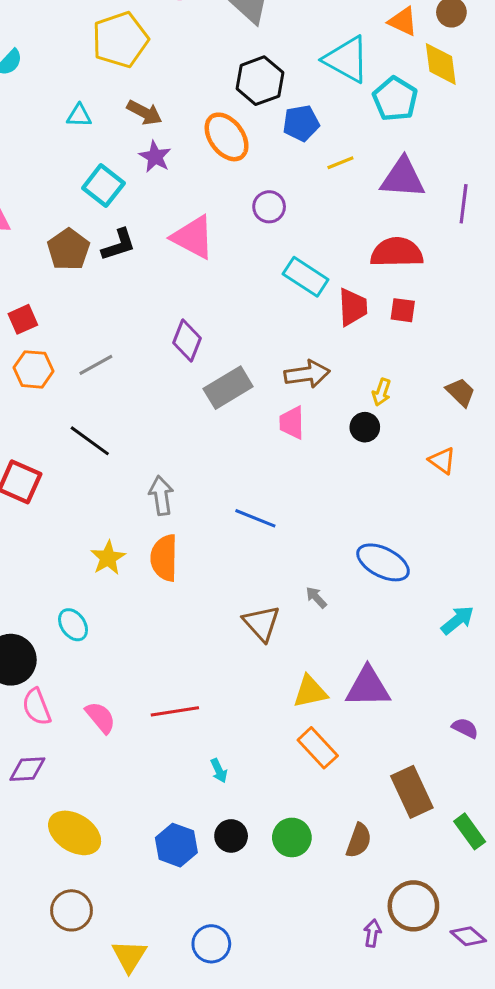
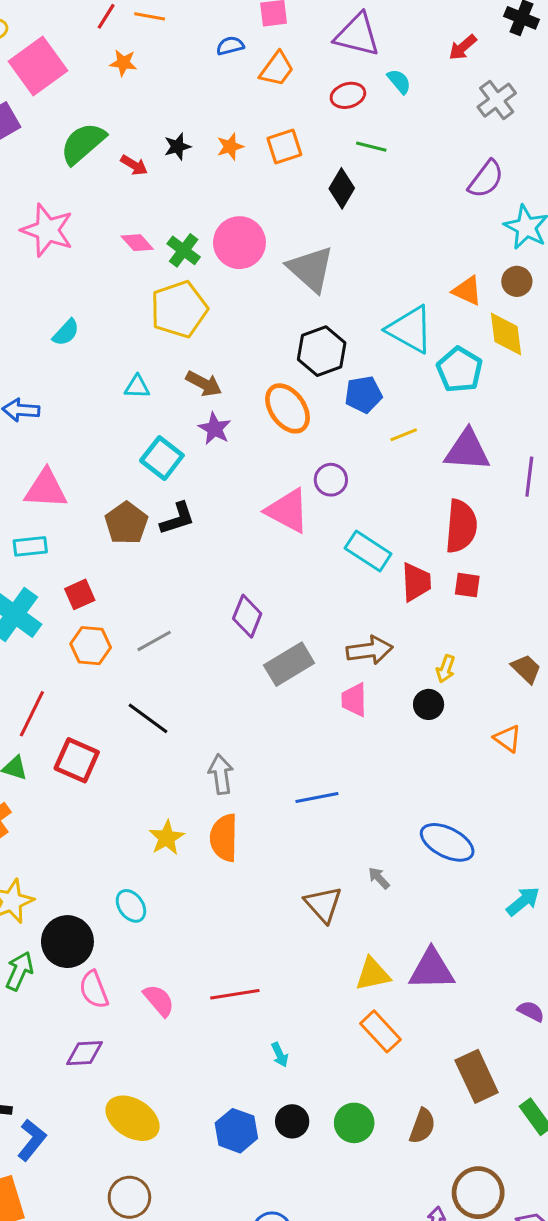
pink triangle: (193, 237) -> (287, 511), moved
red semicircle: (397, 252) -> (461, 526), turned 96
blue line: (255, 518) -> (317, 797), turned -33

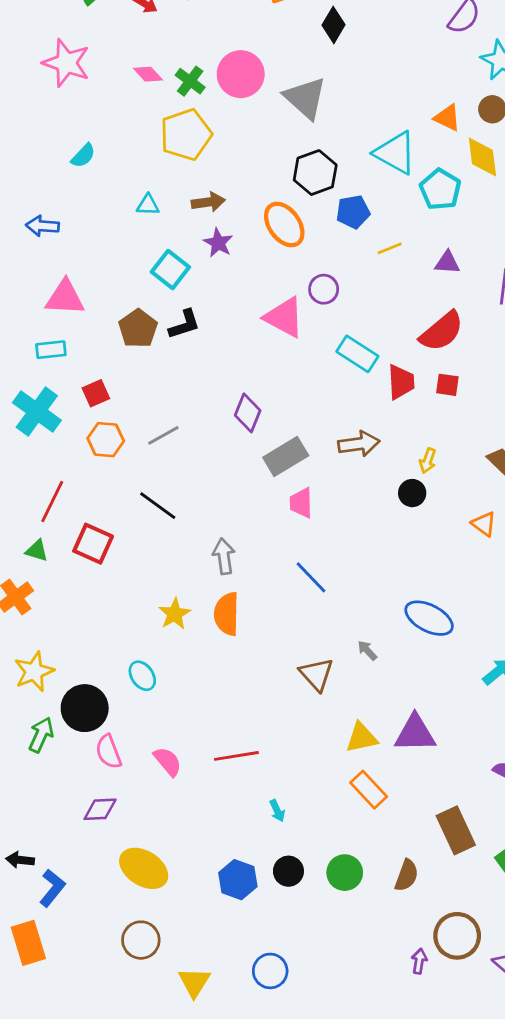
brown arrow: (204, 384) -> (208, 202), turned -36
purple triangle: (467, 450) -> (447, 262), size x0.6
red semicircle: (461, 526) -> (442, 331), turned 45
pink trapezoid: (354, 700) -> (301, 503), moved
blue line: (317, 797) -> (311, 577), turned 57

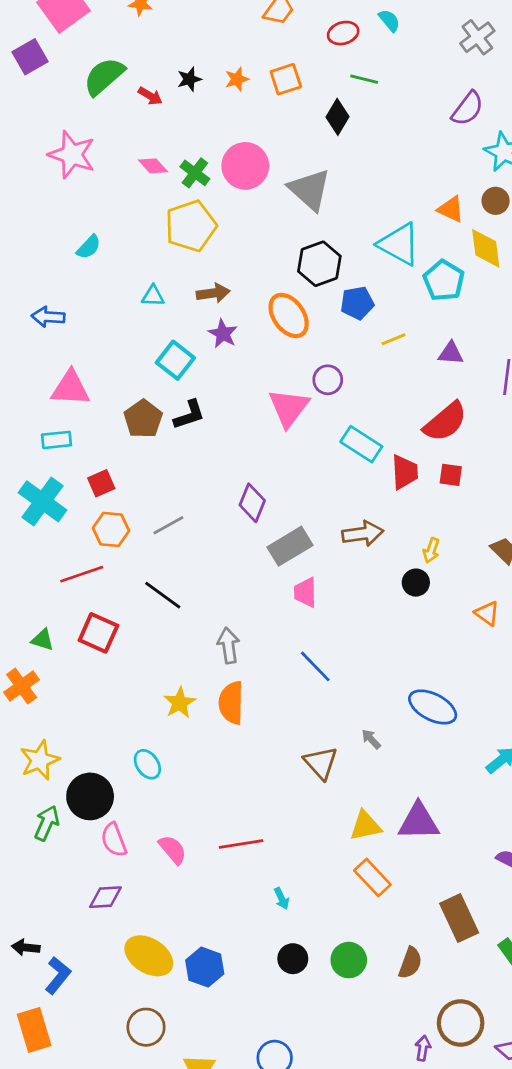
pink triangle: (284, 317) -> (289, 408), turned 39
red line: (52, 501) -> (82, 574), moved, turned 45
blue hexagon: (238, 880) -> (205, 967), moved

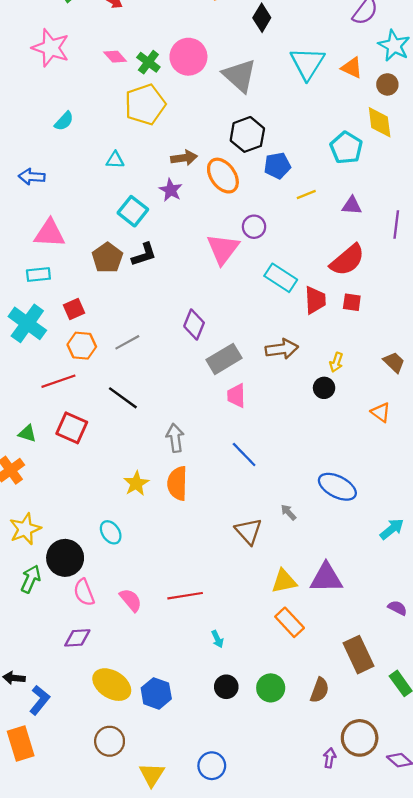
orange triangle: (451, 209) -> (352, 68), moved
cyan triangle: (399, 244) -> (307, 63), moved, turned 33
brown arrow: (213, 293) -> (184, 158), moved

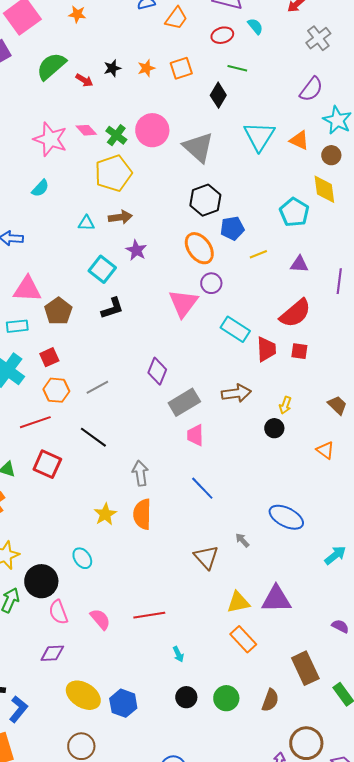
pink star: (51, 48) -> (50, 139), moved
brown arrow: (184, 158) -> (120, 217), moved
orange ellipse: (223, 176) -> (199, 248), moved
brown pentagon: (107, 258) -> (58, 311), moved

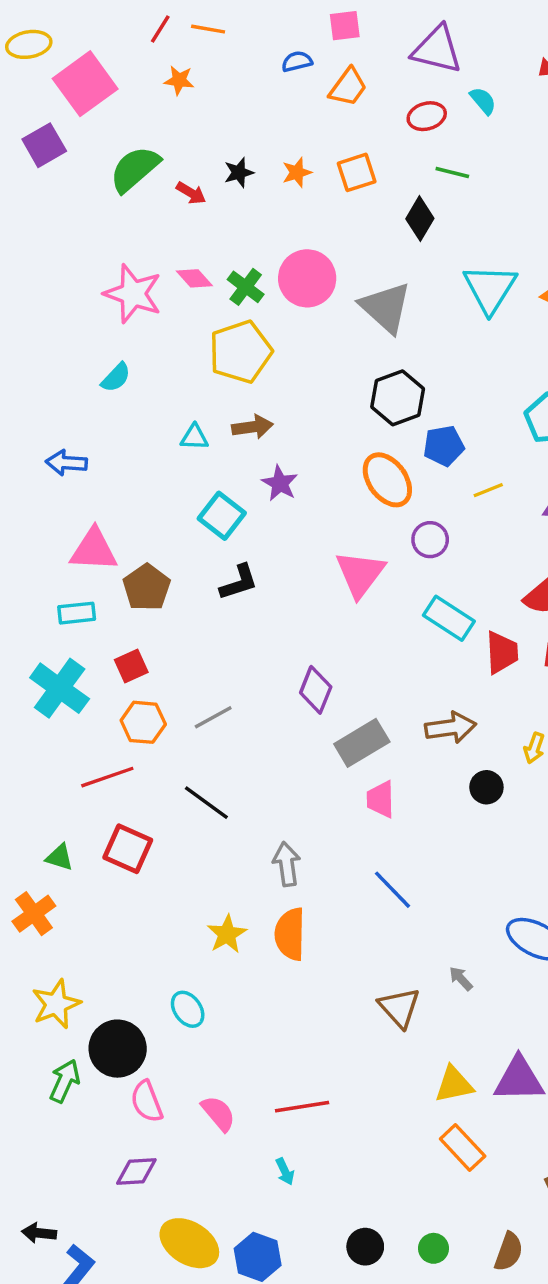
purple circle: (211, 283) -> (430, 540), moved
black circle: (274, 428) -> (486, 787), moved
cyan arrow: (178, 654) -> (285, 1171), moved
green circle: (226, 698) -> (434, 1248), size x0.7

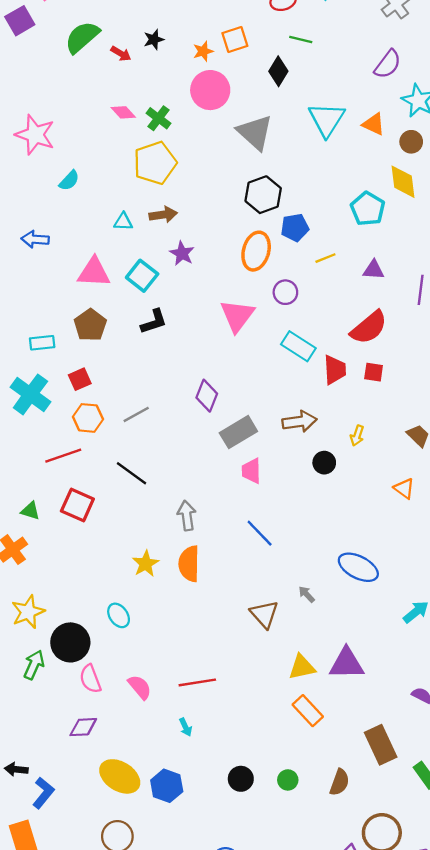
orange star: (297, 172) -> (203, 51), moved
pink circle: (307, 278) -> (210, 90), moved
pink star: (133, 294) -> (35, 135), moved
orange ellipse: (387, 480) -> (256, 251), turned 51
pink triangle: (94, 550) -> (94, 272), moved

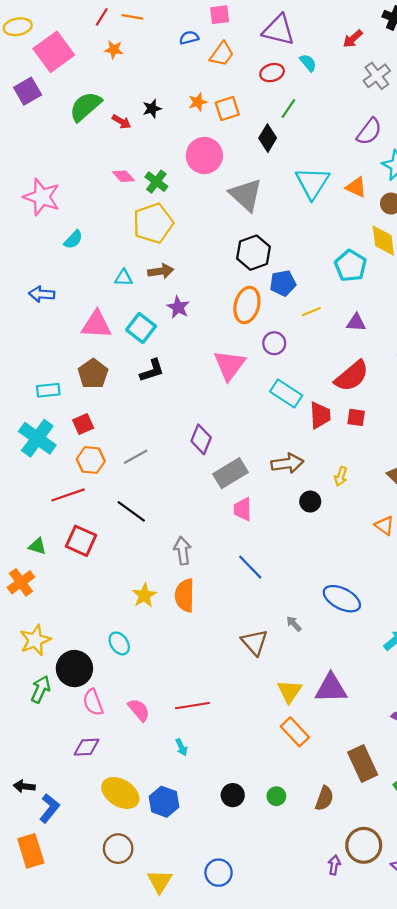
green line: (301, 40) -> (288, 109), turned -70
orange star: (203, 51) -> (198, 102), moved
yellow triangle: (302, 667) -> (289, 691), turned -44

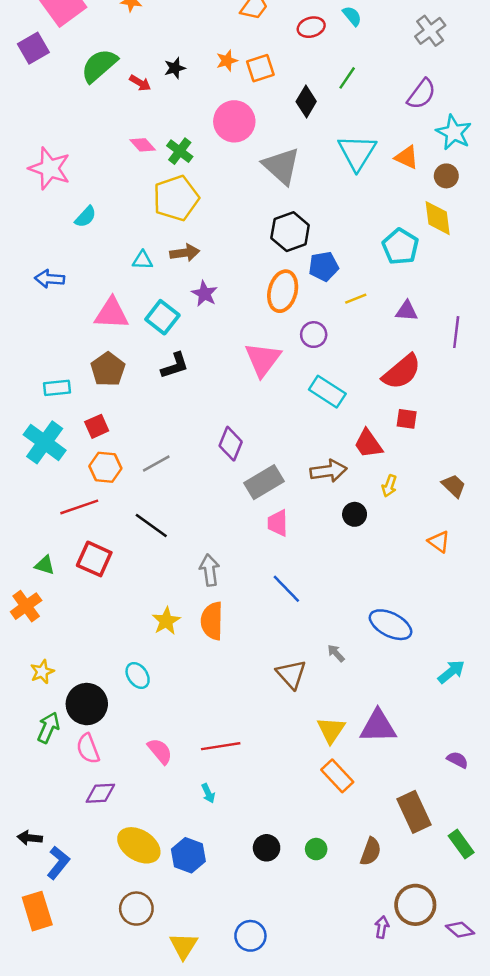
green line: (288, 109) -> (347, 78), moved
red trapezoid: (320, 415) -> (368, 444), moved, turned 148
yellow star: (35, 640) -> (42, 672), size x0.7
pink semicircle: (93, 702) -> (88, 749), moved

